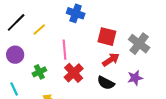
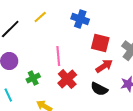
blue cross: (76, 13) -> (80, 19), moved
yellow line: (39, 29) -> (40, 17), moved

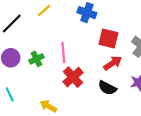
green cross: (33, 78) -> (36, 59), moved

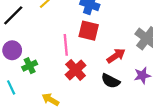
red square: (108, 38) -> (89, 31), moved
green cross: (36, 59) -> (30, 66), moved

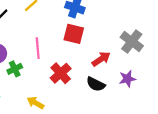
pink line: (66, 45) -> (38, 48), moved

